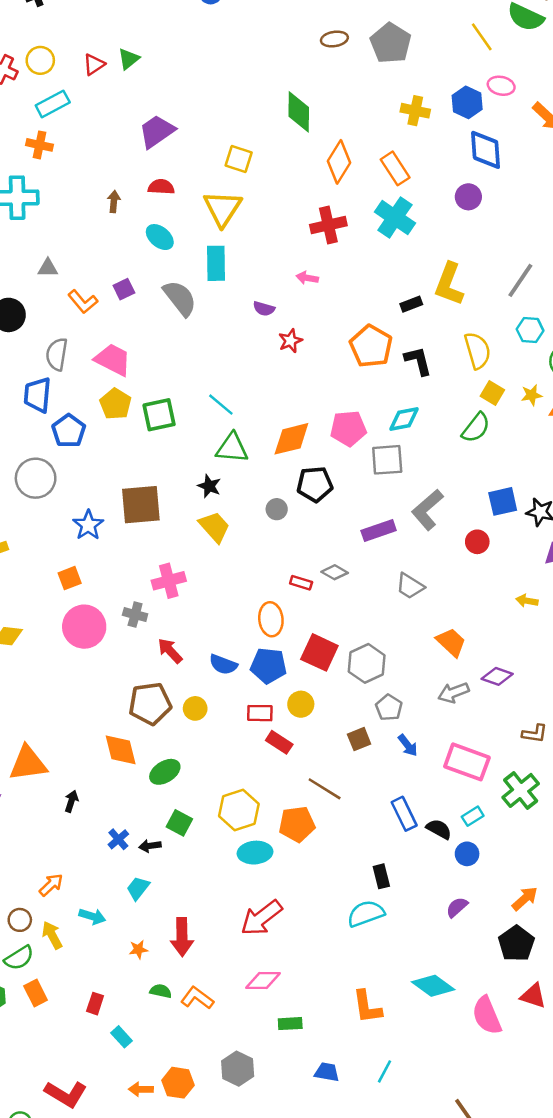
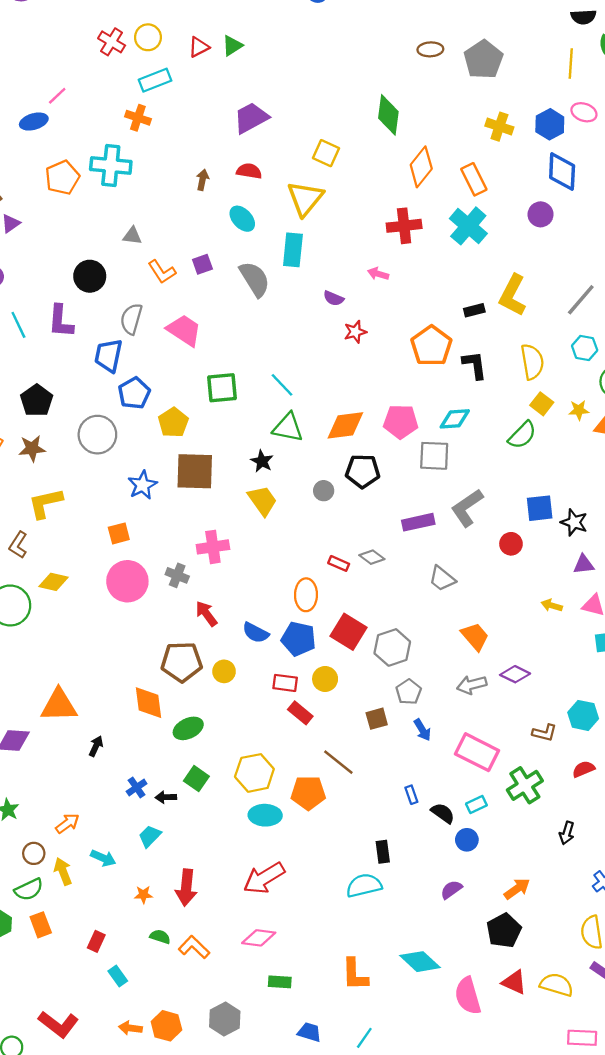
yellow line: (482, 37) -> (571, 64), turned 32
yellow pentagon: (115, 404) -> (173, 422), moved
blue rectangle: (404, 814) -> (411, 795), size x0.6

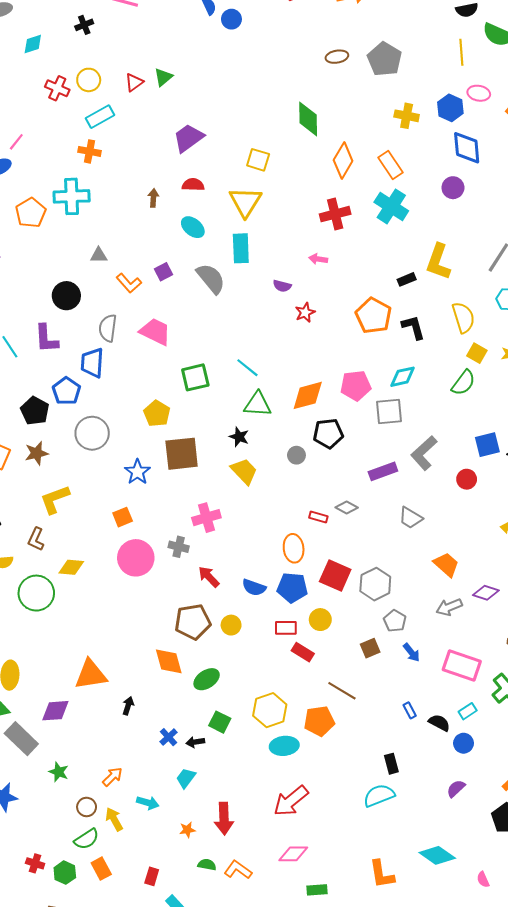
blue pentagon: (134, 393) -> (66, 391), moved
pink semicircle: (468, 996) -> (483, 880), size x0.5

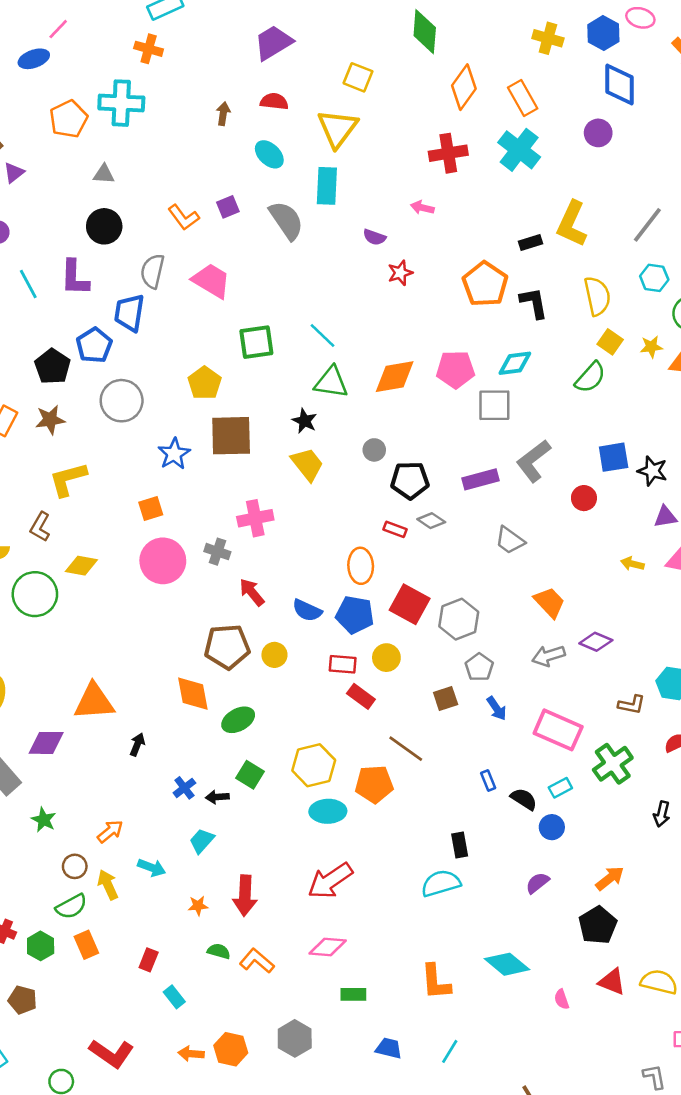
gray triangle: (99, 255) -> (104, 174), moved
black pentagon: (328, 433) -> (410, 480), moved

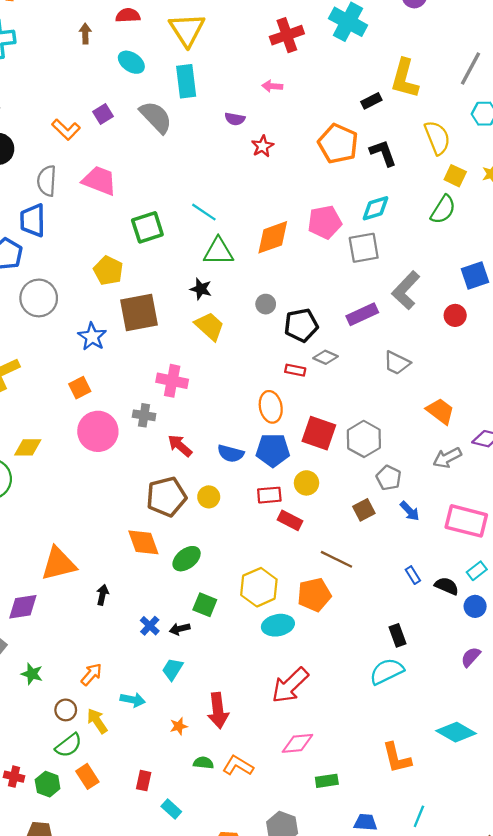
pink cross: (255, 518) -> (172, 381), turned 32

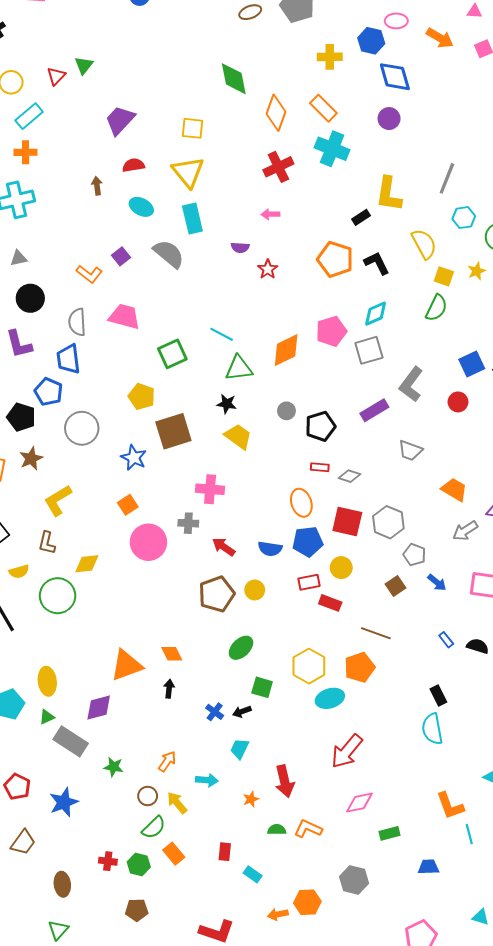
gray diamond: (326, 357) -> (349, 476), moved
orange diamond: (143, 542) -> (172, 654), moved, size x0.7
cyan semicircle: (387, 671) -> (432, 729), turned -68
cyan line: (419, 816) -> (469, 834), moved, turned -30

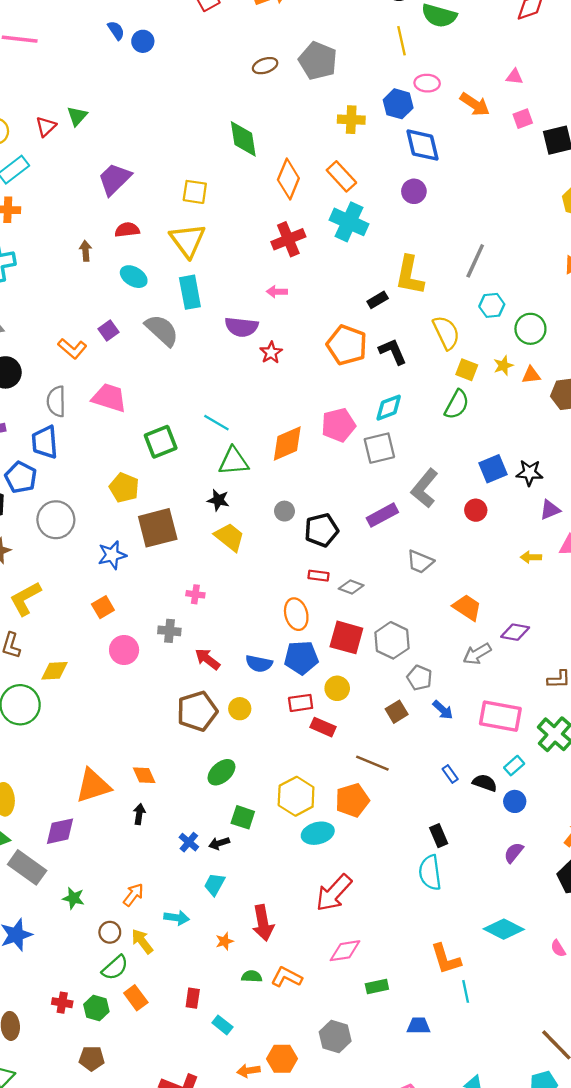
purple semicircle: (240, 247) -> (241, 327), size x1.6
blue star: (134, 458) -> (112, 555), turned 30
pink cross: (210, 489) -> (195, 594), size x0.6
pink circle: (148, 542) -> (124, 650), size x0.7

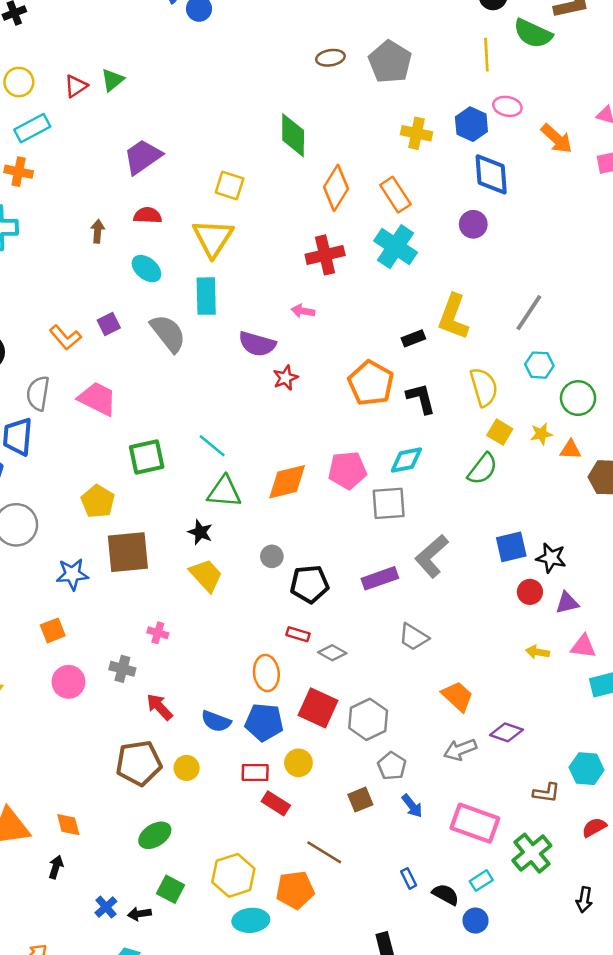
red circle: (476, 510) -> (530, 592), moved

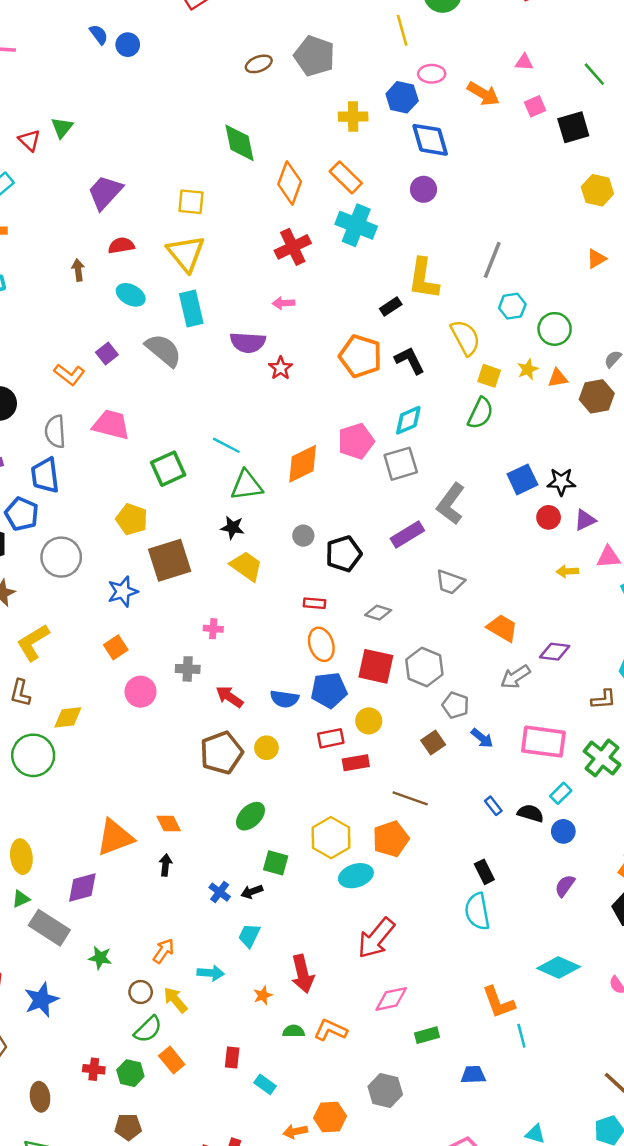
red triangle: (76, 86) -> (29, 140), turned -30
red rectangle: (298, 634) -> (315, 603), moved
red rectangle: (276, 803) -> (356, 763), turned -30

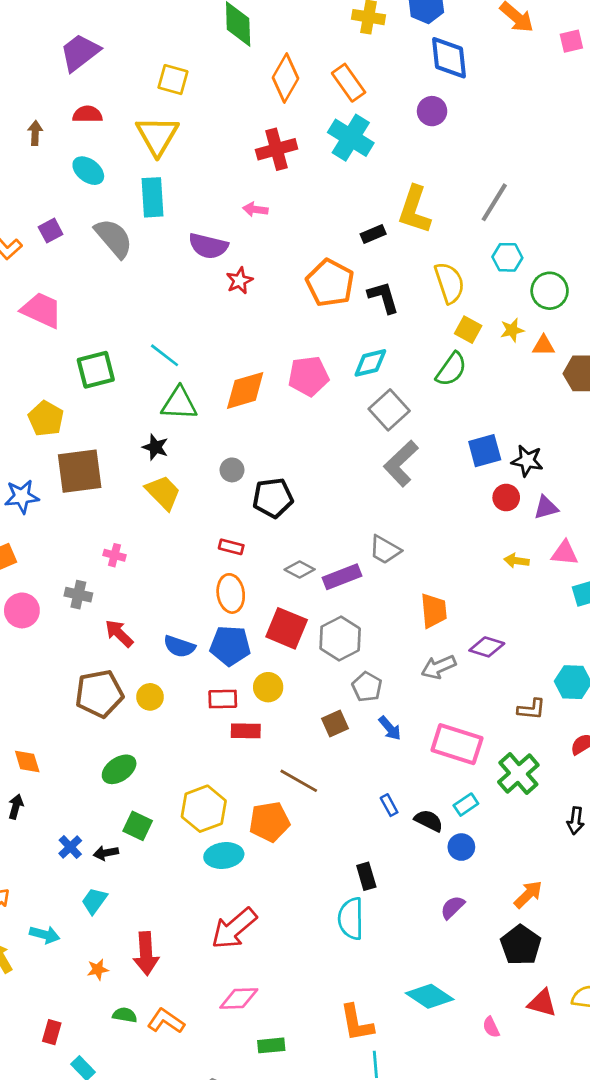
gray square: (401, 464) -> (389, 410), moved, turned -36
purple rectangle: (407, 535) -> (342, 577), moved
orange trapezoid: (502, 628) -> (434, 611), turned 44

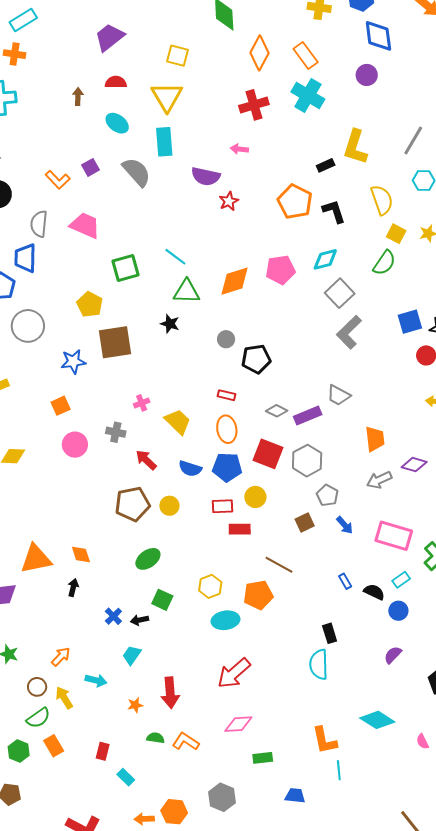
yellow trapezoid: (163, 493) -> (178, 422), moved
pink cross: (114, 555) -> (142, 403), turned -35
yellow hexagon: (204, 809) -> (210, 586), size x0.7

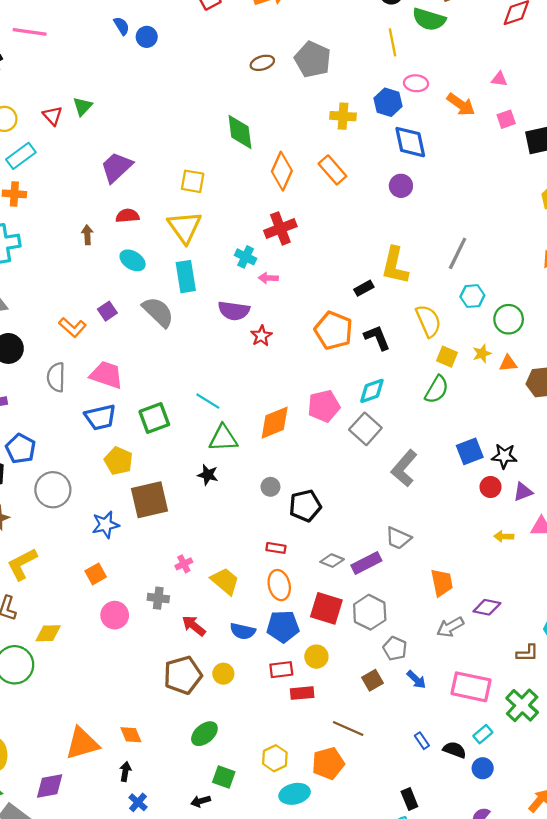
cyan cross: (308, 96) -> (246, 257), moved, size x0.6
blue trapezoid: (25, 258) -> (100, 417), moved, turned -100
gray square: (340, 293) -> (365, 429), moved
blue cross: (113, 616) -> (138, 802), moved

